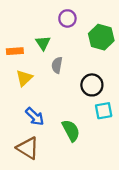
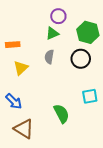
green triangle: (43, 43) -> (52, 33), moved, turned 40
black circle: (92, 85) -> (81, 59), moved
blue arrow: (35, 117) -> (14, 101), moved

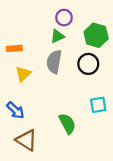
gray semicircle: (49, 57) -> (54, 62), size x1.5

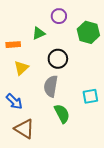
green triangle: (57, 36) -> (39, 33), moved
gray semicircle: (54, 62) -> (51, 86), moved
black circle: (88, 64) -> (58, 59), moved

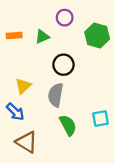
orange rectangle: (13, 45) -> (14, 36), moved
yellow triangle: (21, 68) -> (23, 86), moved
cyan square: (90, 96) -> (100, 118), moved

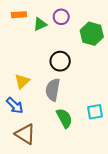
orange rectangle: (14, 36) -> (19, 15), moved
green triangle: (42, 37) -> (40, 24), moved

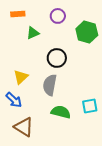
green triangle: (40, 24) -> (33, 33), moved
green semicircle: (64, 118) -> (61, 112), turned -48

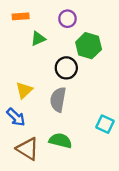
green hexagon: (87, 32) -> (89, 46), moved
cyan square: (90, 106) -> (105, 124), turned 35
green semicircle: (61, 112) -> (60, 141), moved

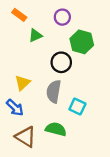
orange rectangle: (21, 16) -> (19, 15), turned 40
cyan square: (105, 124) -> (77, 107), moved

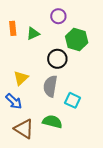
orange rectangle: (19, 15) -> (13, 28), moved, turned 48

